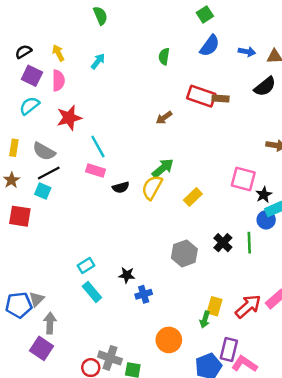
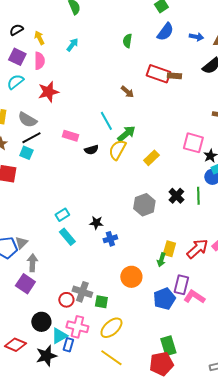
black semicircle: (23, 52) -> (16, 30), moved
brown arrow: (164, 118) -> (127, 92), turned -104
cyan line: (98, 147) -> (106, 121), moved

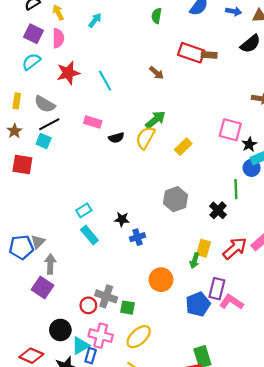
cyan line: (106, 121) -> (105, 81), moved
black cross: (176, 196) -> (218, 210), moved

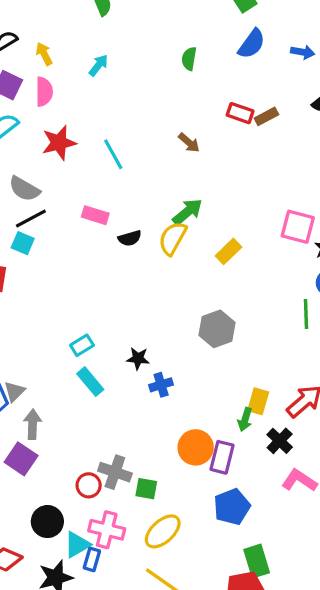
red rectangle: (191, 53) -> (240, 113), size x0.7
brown rectangle: (209, 55) -> (266, 116), turned -32
black cross: (218, 210) -> (280, 441), moved
purple rectangle: (217, 289) -> (222, 457), moved
blue pentagon: (198, 304) -> (232, 507), moved

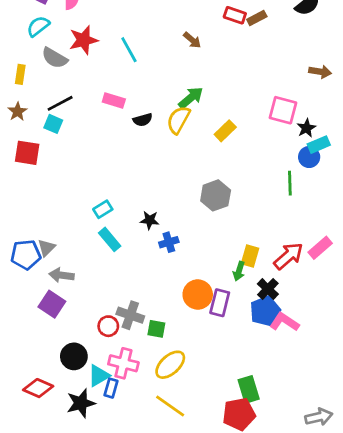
gray semicircle: (24, 189) -> (55, 58), moved
gray arrow: (33, 424) -> (62, 275), turned -85
blue pentagon: (232, 507) -> (265, 311), moved

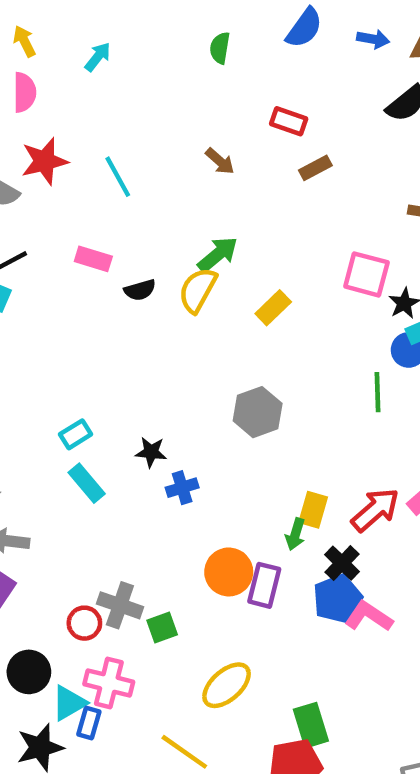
brown rectangle: (257, 18) -> (315, 168), moved
green square: (156, 329) -> (162, 628), turned -30
yellow ellipse: (170, 365) -> (227, 685), moved

